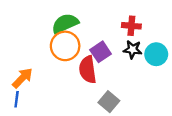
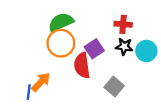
orange arrow: (22, 78) -> (41, 82), moved
blue line: (17, 99) -> (29, 92), moved
gray square: (109, 102) -> (114, 86), moved

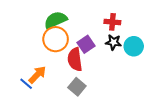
gray square: (114, 86) -> (77, 87), moved
blue line: (29, 92) -> (26, 84), turned -56

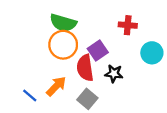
green semicircle: (56, 20) -> (63, 23), turned -140
black star: (113, 42) -> (114, 74), moved
orange arrow: (37, 75) -> (56, 86), moved

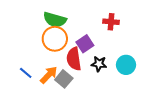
cyan circle: (152, 53) -> (126, 65), moved
blue line: (30, 95) -> (26, 73), moved
gray square: (87, 99) -> (64, 79), moved

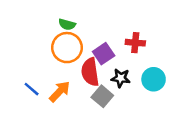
green semicircle: (55, 20) -> (67, 24), size x0.6
red cross: (111, 22) -> (135, 43), moved
gray square: (64, 79) -> (102, 96), moved

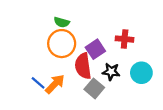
blue line: (32, 89) -> (38, 83), moved

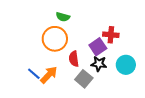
green semicircle: (62, 22) -> (63, 17), moved
purple square: (95, 49) -> (98, 47), moved
red semicircle: (83, 66) -> (74, 59), size x0.7

